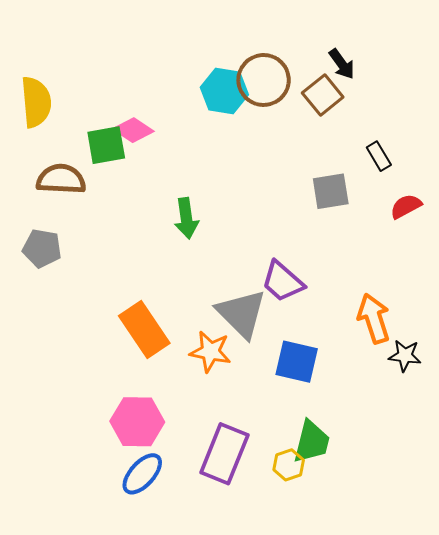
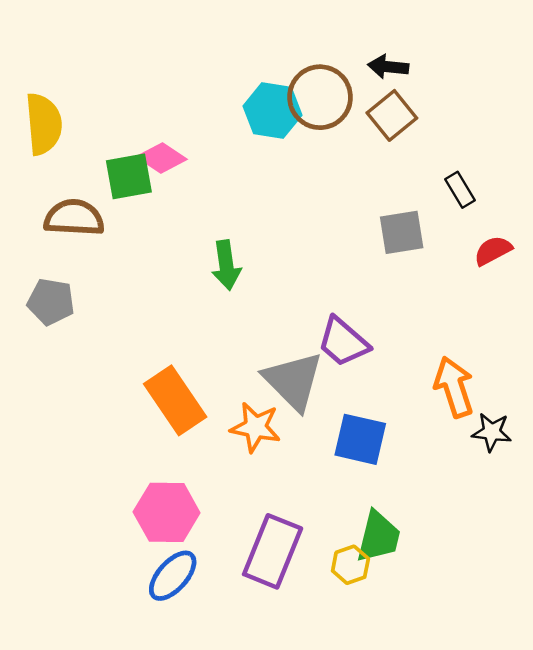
black arrow: (342, 64) -> (388, 67), moved, turned 132

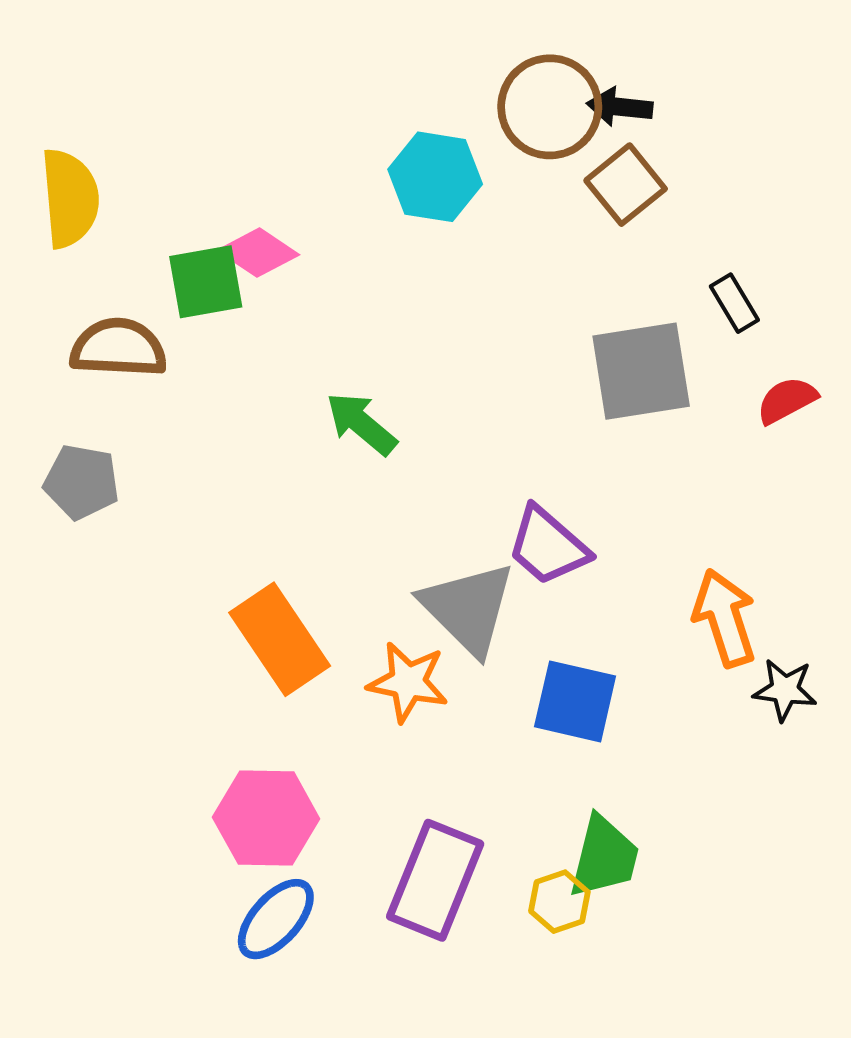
brown circle: (320, 97) -> (550, 107), moved
gray square: (402, 232) -> (641, 371), size x1.4
green arrow: (226, 265) -> (361, 424), turned 138

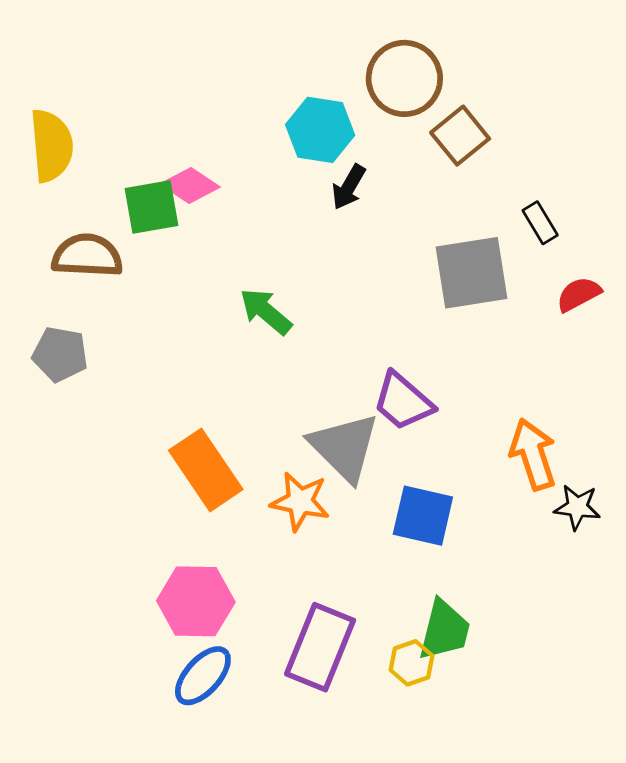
black arrow: (620, 107) -> (349, 187), moved, turned -66

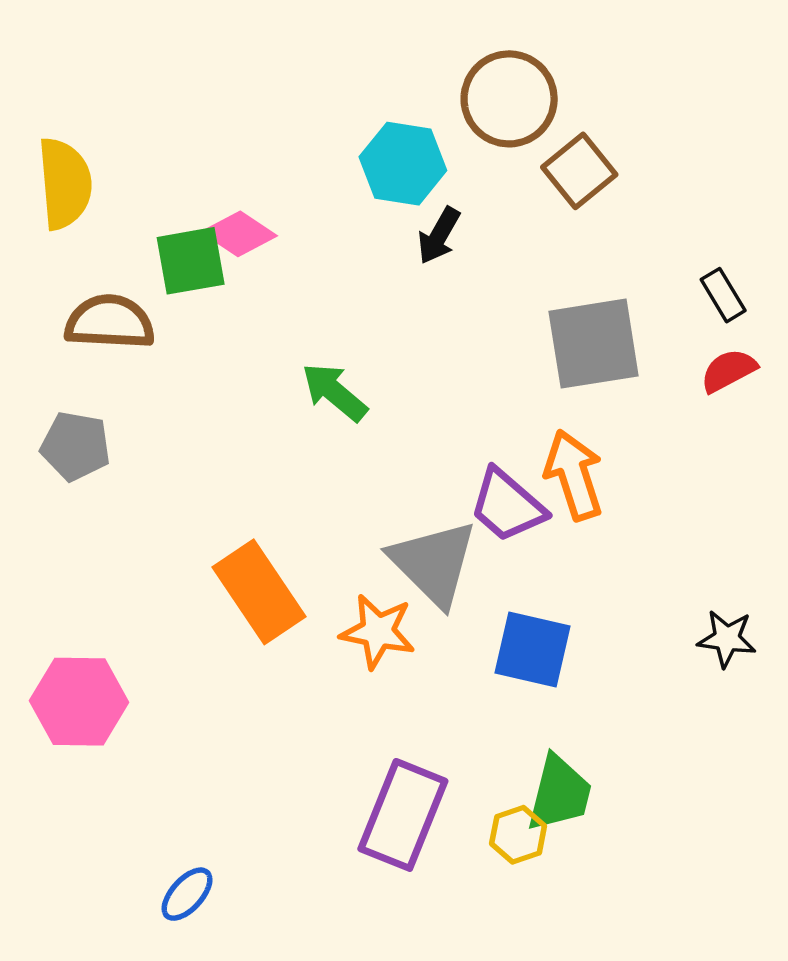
black rectangle: (540, 223) -> (723, 295), moved
orange arrow: (533, 454) -> (574, 475), moved
pink hexagon: (196, 601) -> (79, 702), moved
blue ellipse: (203, 676) -> (187, 894), moved, size x0.7

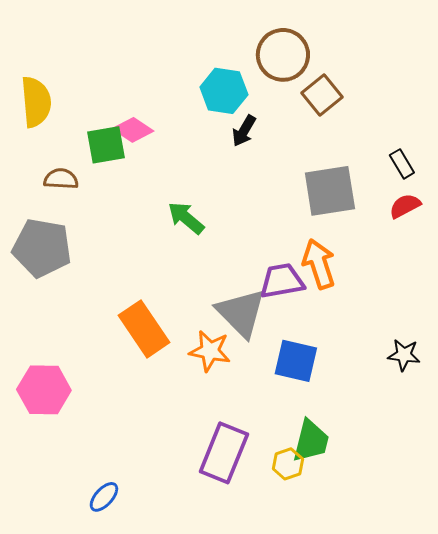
brown semicircle: (110, 322) -> (61, 179), size x0.7
gray pentagon: (75, 446) -> (42, 248), size x1.5
purple trapezoid: (507, 506) -> (282, 281), turned 129

